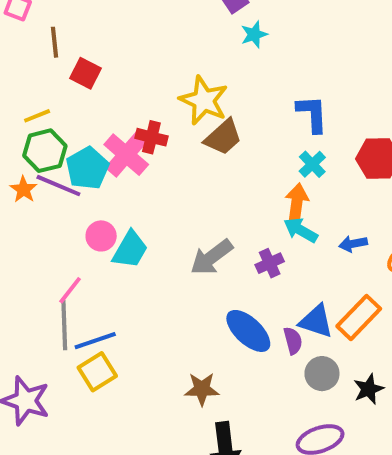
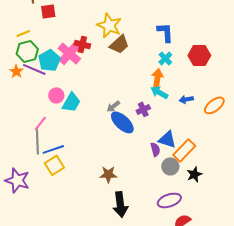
red square: (86, 73) -> (48, 11), turned -35
gray arrow: (212, 257) -> (113, 106), size x0.6
orange rectangle: (359, 317) -> (184, 150), moved
blue ellipse: (248, 331) -> (122, 122), moved

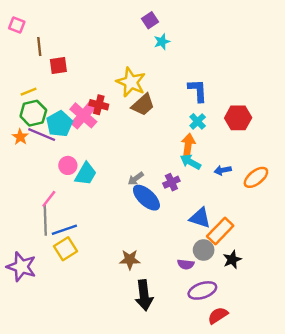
purple semicircle: (155, 149) -> (186, 264), moved, turned 112

